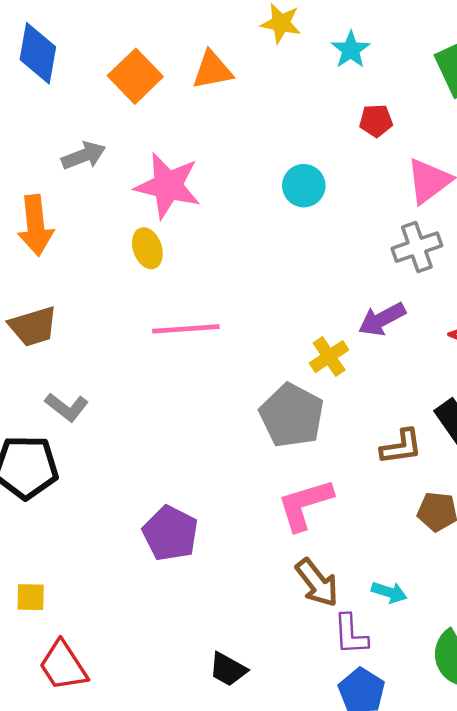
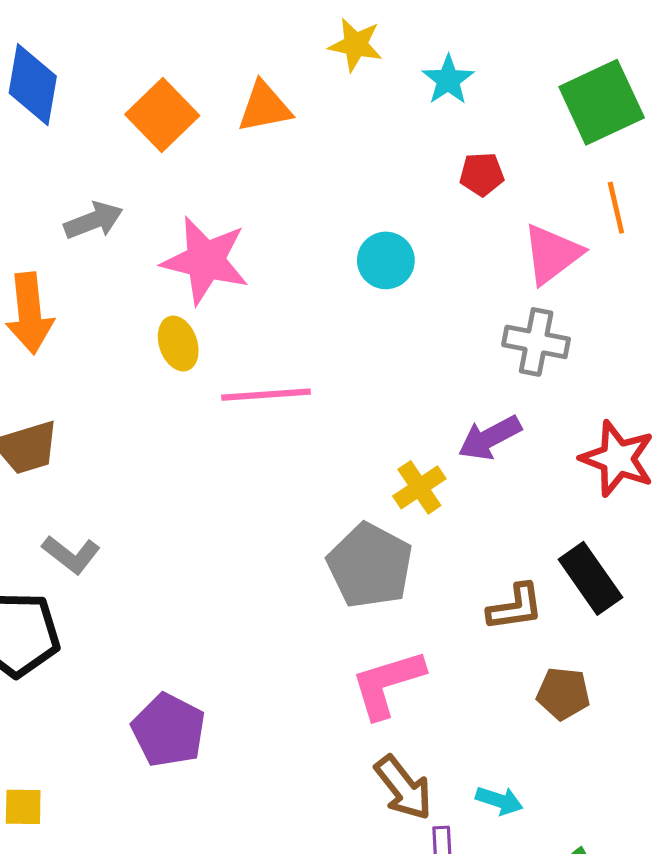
gray cross: (417, 247) -> (536, 342), turned 30
pink line: (186, 329) -> (266, 395), moved
purple pentagon: (170, 533) -> (169, 730), moved

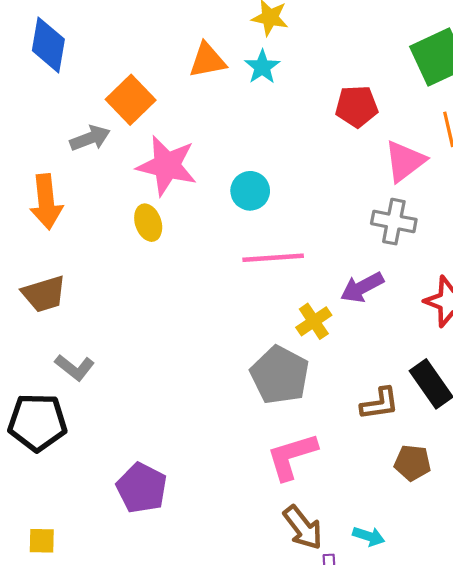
cyan star: (448, 80) -> (262, 67), moved
orange square: (162, 115) -> (131, 100), moved
red pentagon: (482, 174) -> (357, 106), size x1.4
cyan circle: (386, 260) -> (250, 191), moved
pink line: (266, 395) -> (273, 258), moved

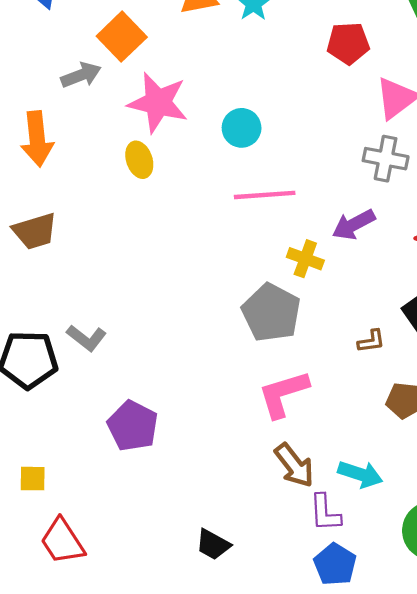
yellow cross: (314, 321) -> (305, 259), turned -36
gray L-shape: (75, 367) -> (86, 338), moved
brown L-shape: (380, 404) -> (371, 341), size x0.7
cyan arrow: (369, 536) -> (360, 474), size x1.4

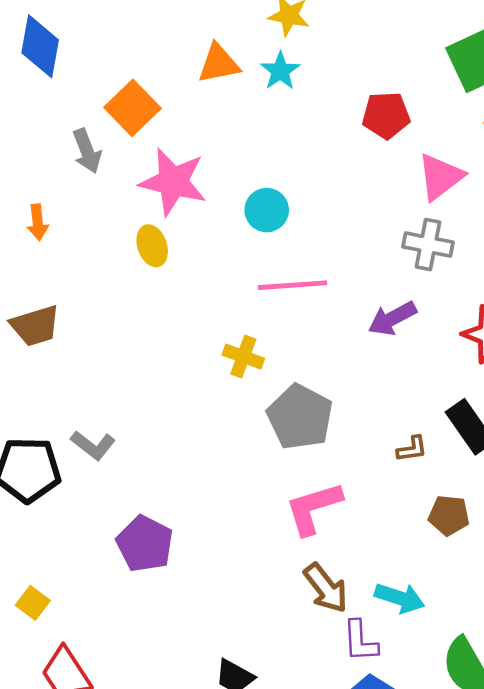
gray arrow: (81, 75) -> (87, 151), turned 90
orange arrow: (37, 139) -> (38, 222), size x0.6
yellow cross: (305, 259) -> (243, 357), moved
yellow square: (33, 479) -> (33, 603), turned 36

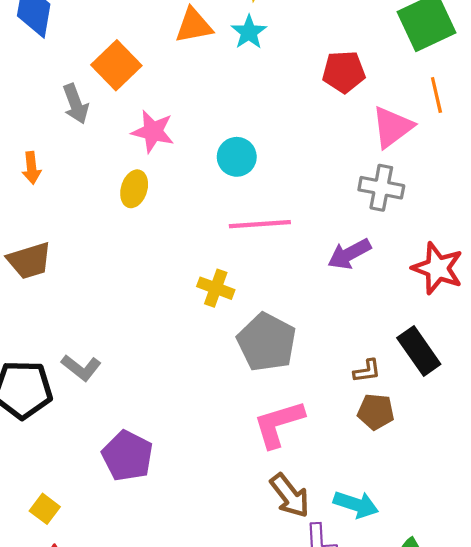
pink star: (173, 182) -> (153, 131), size x0.7
yellow ellipse: (152, 246) -> (134, 189), turned 36
brown pentagon: (449, 515) -> (376, 412), moved
yellow square: (33, 603) -> (45, 509), moved

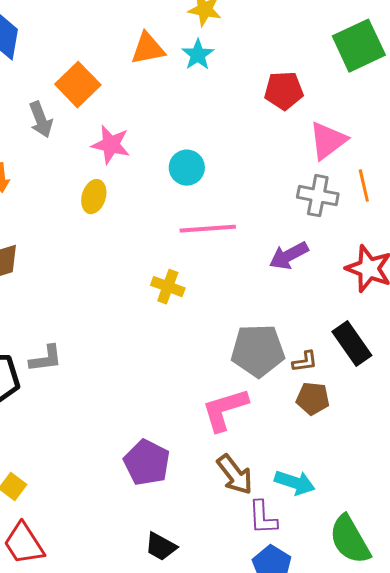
orange line: (436, 95) -> (364, 186), moved
gray pentagon: (267, 342) -> (258, 351), moved, turned -30
gray L-shape: (81, 368) -> (46, 359), turned -45
purple pentagon: (127, 456) -> (147, 463), moved

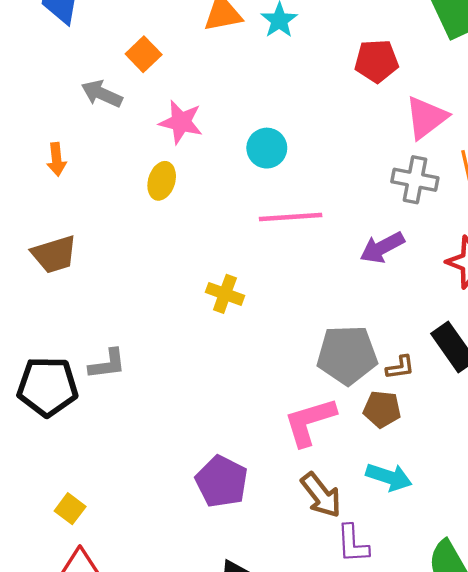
orange square: (78, 85) -> (144, 54), size x0.7
gray arrow: (41, 120) -> (102, 94), turned 135
yellow cross: (168, 287) -> (225, 294), moved
brown pentagon: (313, 399) -> (382, 409), moved
cyan arrow: (295, 483) -> (389, 477), moved

